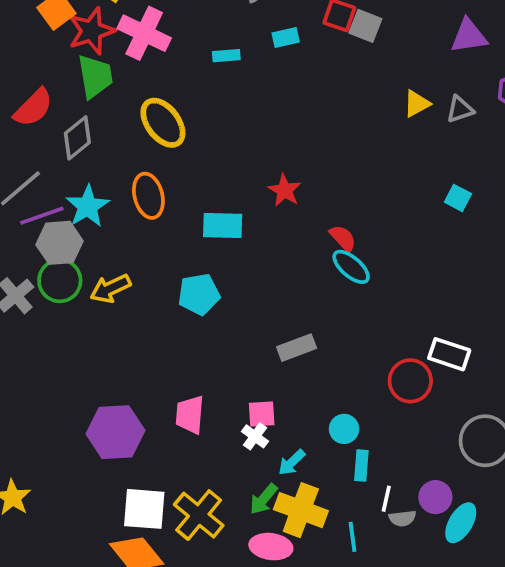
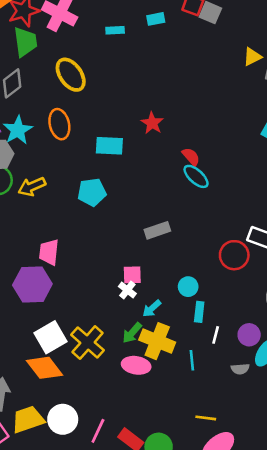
yellow triangle: (417, 104) -> (252, 57), moved
pink trapezoid: (190, 415) -> (49, 252), moved
white square: (144, 509) -> (51, 337), turned -36
gray semicircle: (402, 518) -> (240, 369), moved

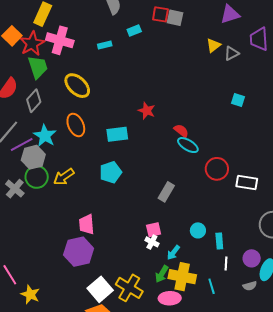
gray rectangle: (157, 230) -> (166, 192), turned -30
red circle: (234, 255) -> (217, 169), moved
cyan rectangle: (199, 312) -> (219, 241), moved

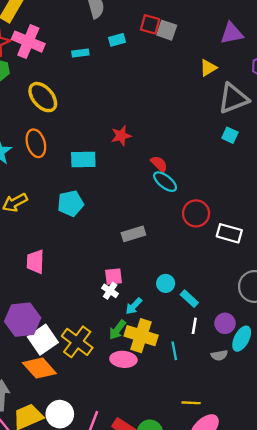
gray triangle: (232, 53) -> (233, 98), moved, size x1.8
red star: (147, 111) -> (121, 136), turned 30
gray rectangle: (166, 192) -> (133, 234), turned 36
cyan rectangle: (219, 241) -> (189, 299), turned -49
purple hexagon: (79, 252) -> (23, 320), moved

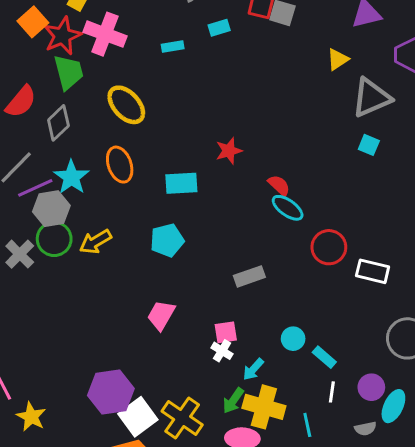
pink trapezoid: (35, 262) -> (161, 315), moved, turned 30

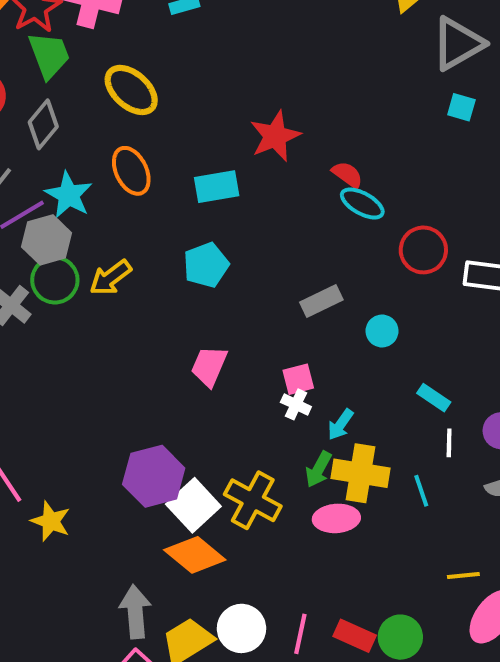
red star: (229, 151) -> (275, 136), size x1.4
cyan circle: (293, 339) -> (382, 331), moved

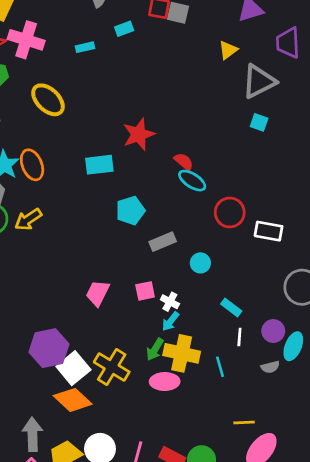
orange ellipse: (131, 171) -> (32, 165), moved
cyan pentagon: (206, 265) -> (130, 210), moved
pink trapezoid: (209, 366) -> (98, 293), moved
white cross: (296, 404) -> (170, 302), moved

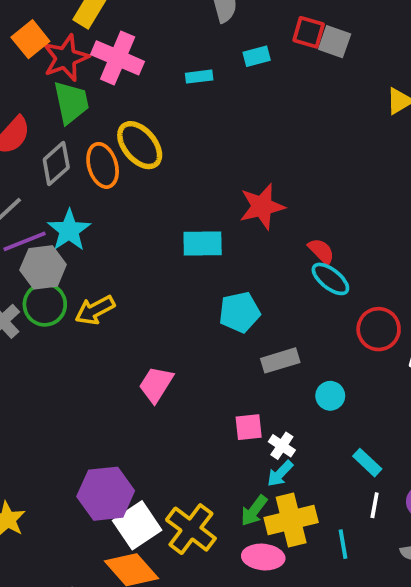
orange ellipse: (32, 165) -> (103, 165), moved
pink trapezoid: (98, 293) -> (156, 384), moved
yellow cross: (182, 353) -> (291, 520), turned -32

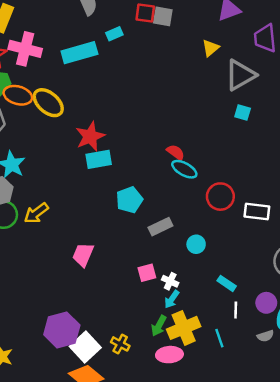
cyan rectangle: (199, 77) -> (79, 53), size x2.0
orange ellipse: (103, 165) -> (18, 95), moved, turned -48
red star: (262, 207) -> (90, 136), moved
yellow cross: (191, 529) -> (120, 344), size x0.6

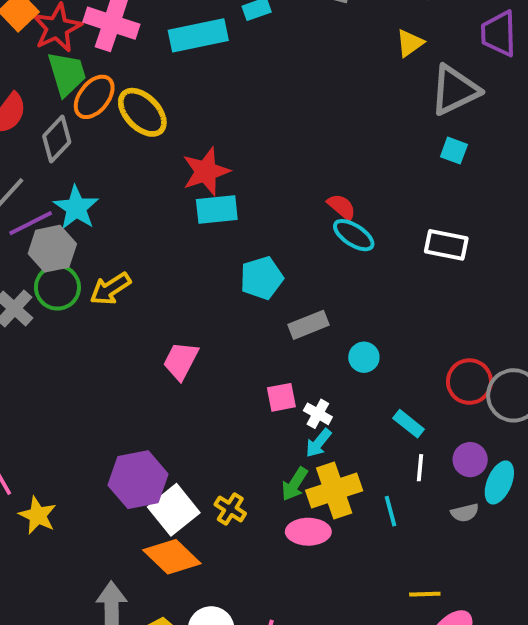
orange ellipse: (18, 95) -> (94, 97), turned -72
red circle: (220, 197) -> (469, 382), moved
white rectangle: (257, 212) -> (446, 245), moved

